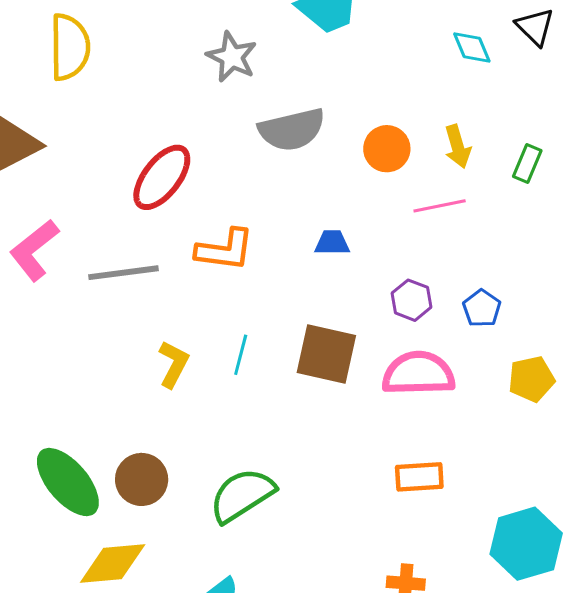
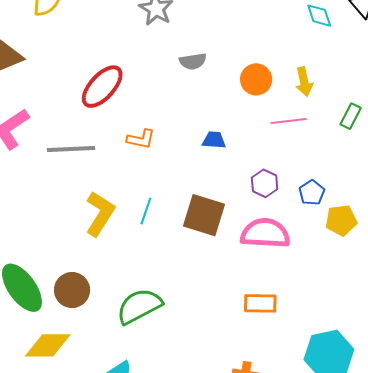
gray semicircle: (292, 130) -> (193, 61), size x0.6
green rectangle: (527, 164) -> (351, 116), moved
orange L-shape: (225, 250) -> (141, 139), size x0.7
yellow L-shape: (174, 364) -> (100, 214), size x1.4
yellow pentagon: (531, 379) -> (341, 220), moved

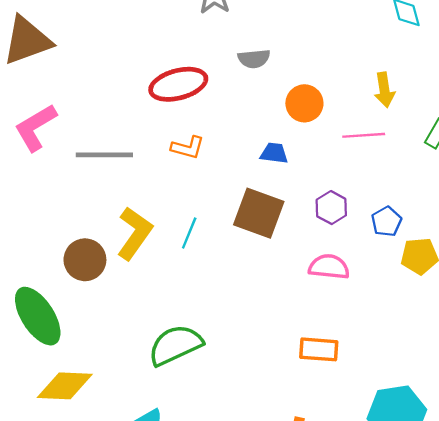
orange circle: (256, 79) -> (304, 103), moved
red ellipse: (102, 87) -> (178, 84), moved, turned 30
brown square: (204, 215) -> (259, 213), moved
pink semicircle: (265, 233) -> (329, 267), size x0.7
brown circle: (72, 290) -> (85, 260), moved

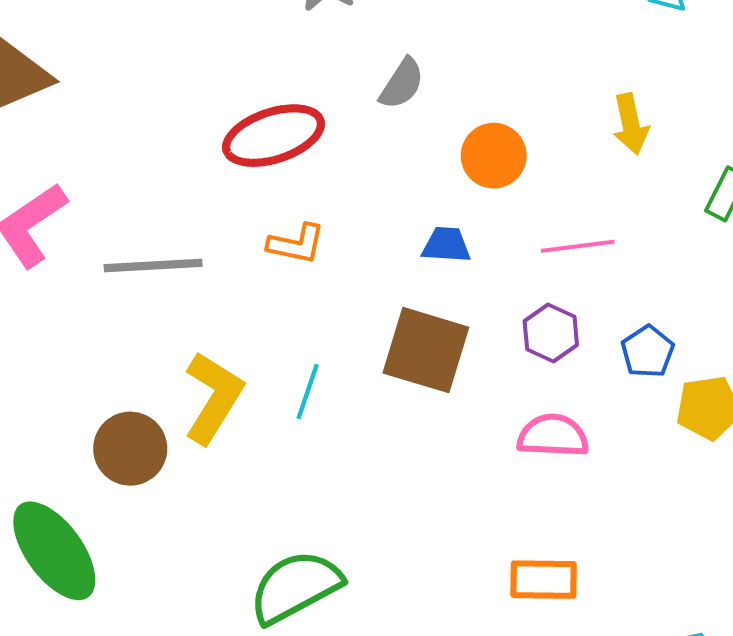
gray semicircle: (254, 59) -> (402, 84), turned -48
pink line: (364, 135) -> (578, 246), moved

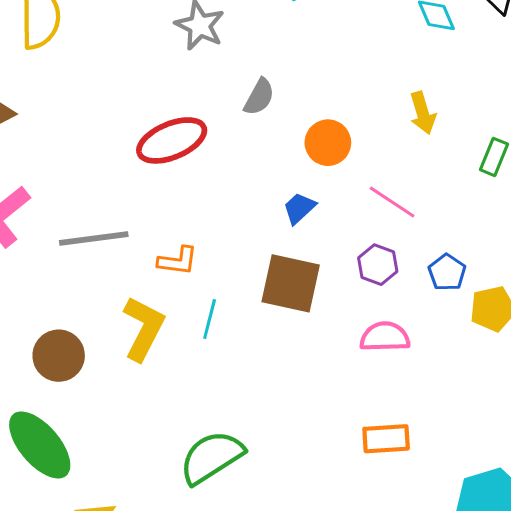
orange L-shape: (296, 244) -> (178, 261), moved
blue trapezoid: (446, 245) -> (299, 208), turned -42
pink line: (578, 246) -> (392, 202), turned 45
brown circle: (130, 449) -> (59, 356), moved

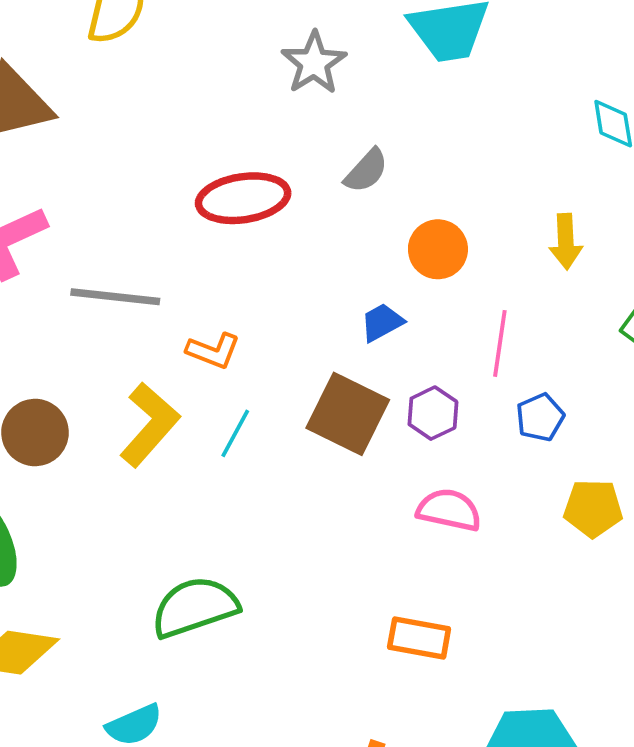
pink line: (392, 202) -> (500, 343), turned 51
purple hexagon: (378, 265) -> (433, 413), moved
blue pentagon: (447, 272) -> (540, 417), moved

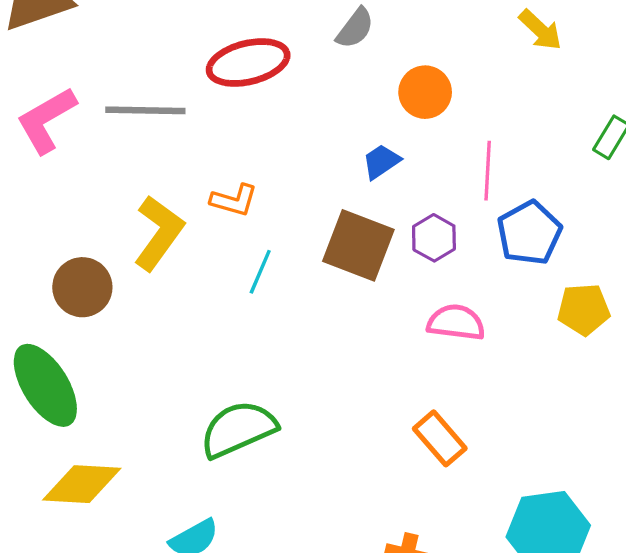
yellow arrow: (566, 241) -> (540, 30), moved, turned -39
gray line: (115, 297) -> (145, 110), moved
blue pentagon: (540, 417) -> (529, 233), size x1.5
yellow L-shape: (150, 425) -> (159, 233), moved
orange rectangle: (419, 638) -> (440, 438), turned 44

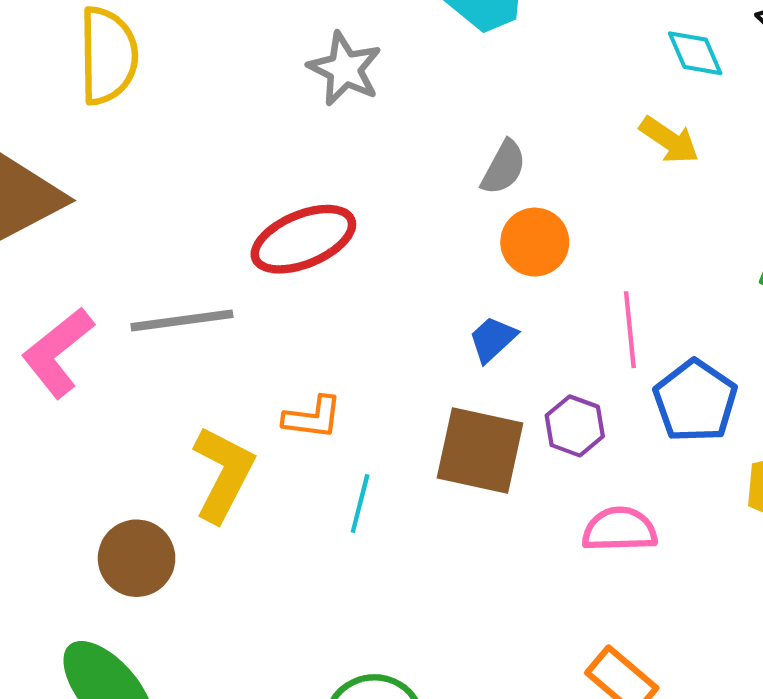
gray semicircle: (355, 28) -> (504, 167), moved

